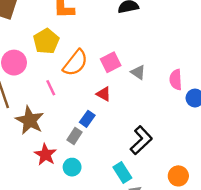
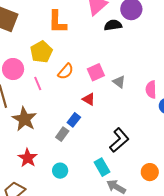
orange semicircle: (75, 63) -> (66, 71), size x0.7
pink line: (51, 88) -> (38, 83), moved
red star: (45, 155) -> (28, 158), moved
cyan circle: (72, 167) -> (60, 171), moved

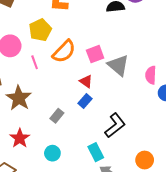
orange semicircle: (66, 71) -> (64, 51), size x1.4
gray triangle: (119, 82) -> (118, 65), size x1.6
blue rectangle: (74, 120) -> (85, 101), moved

